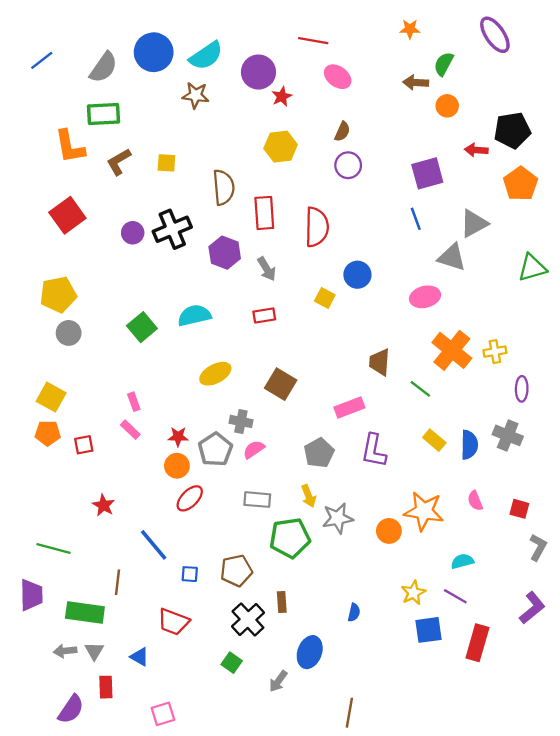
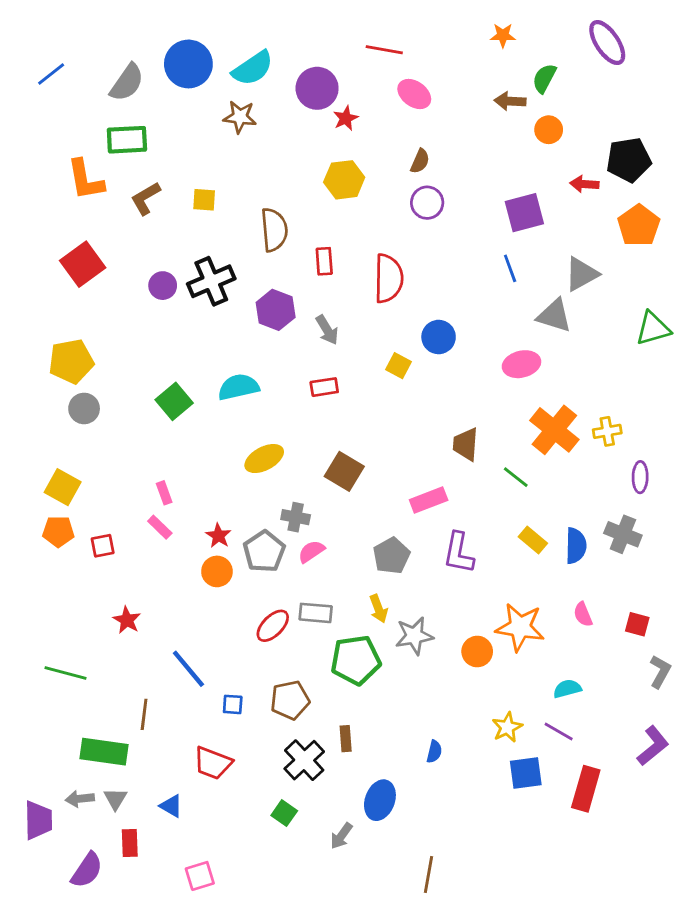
red rectangle: (264, 213) -> (324, 261), size x0.7
red star: (178, 437) -> (218, 536), turned 30
red ellipse: (190, 498) -> (273, 626), moved
purple trapezoid: (31, 595) -> (38, 820), moved

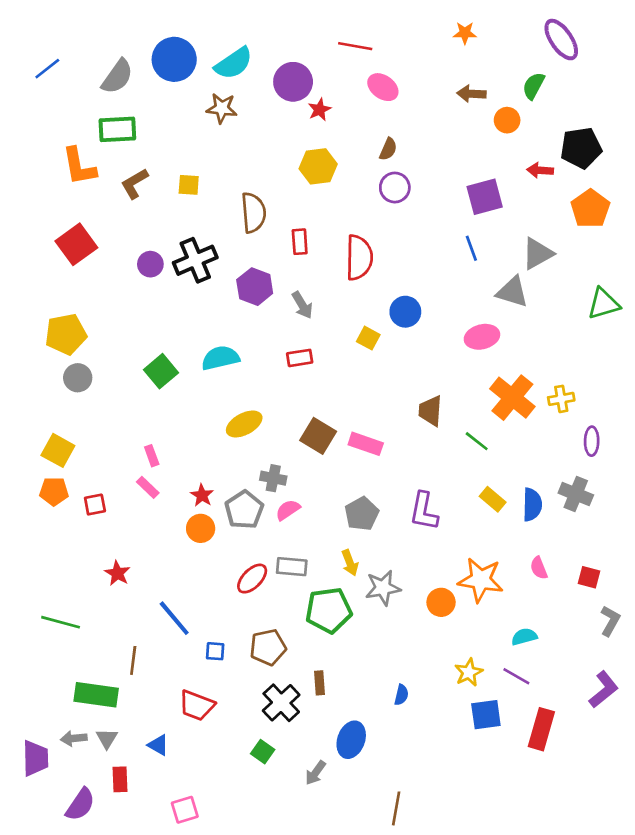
green semicircle: (544, 78) -> (533, 86), moved
pink rectangle: (429, 500) -> (366, 444), moved, turned 40

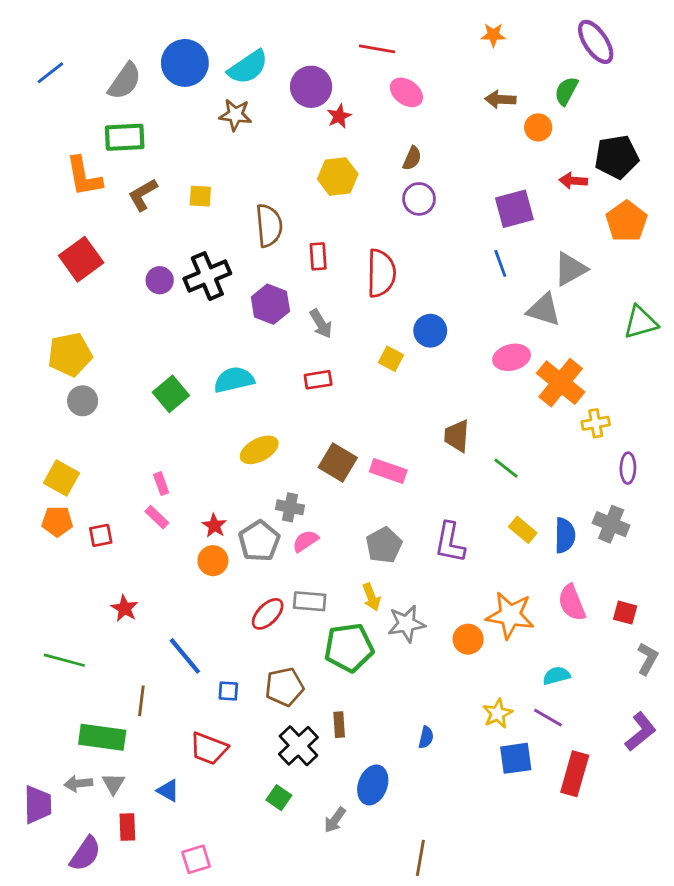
orange cross: (512, 398) -> (561, 383), moved
pink semicircle: (539, 568) -> (572, 603), size x1.5

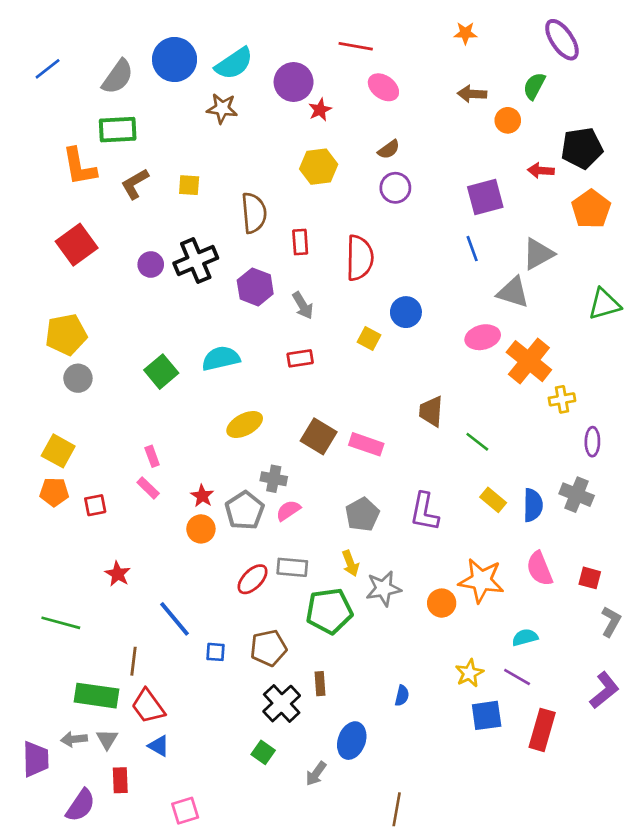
brown semicircle: (412, 158) -> (389, 149), turned 30
red trapezoid: (209, 749) -> (148, 706), moved, turned 33

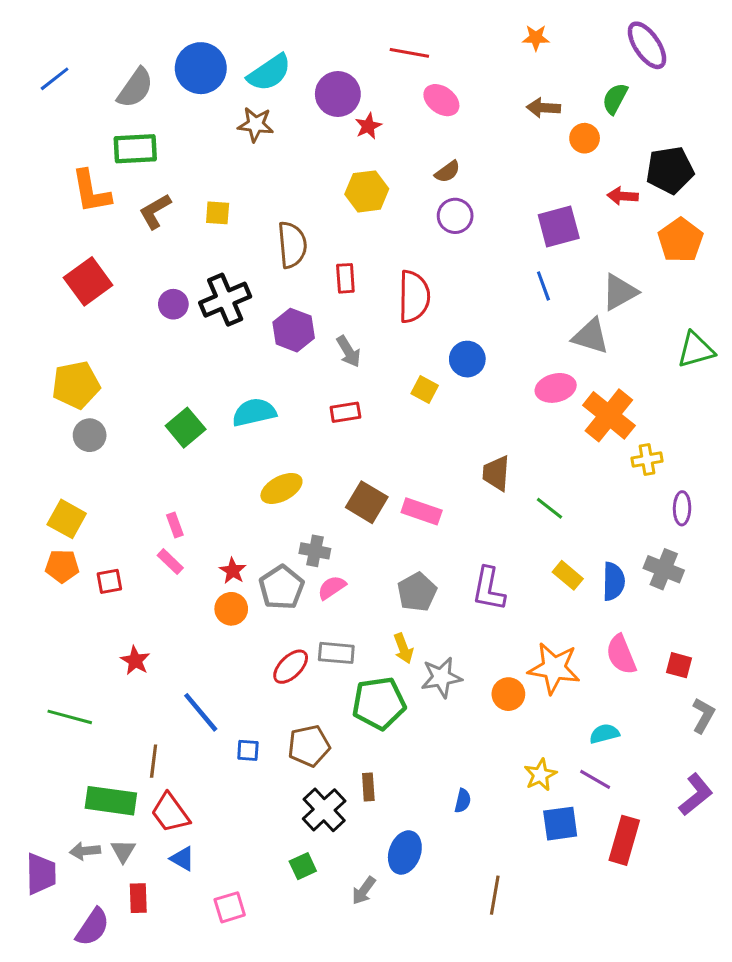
green square: (263, 752) -> (303, 866), turned 30
brown line: (397, 809) -> (495, 895), moved
pink square: (185, 811) -> (230, 907), moved

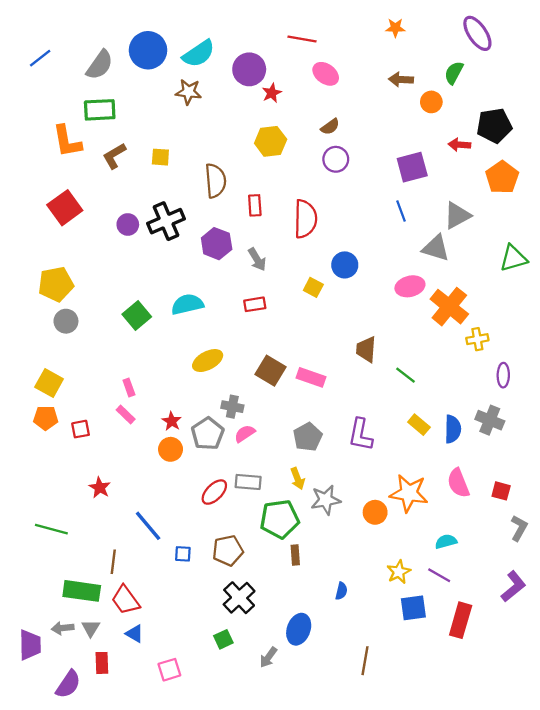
brown rectangle: (368, 787) -> (295, 555), moved

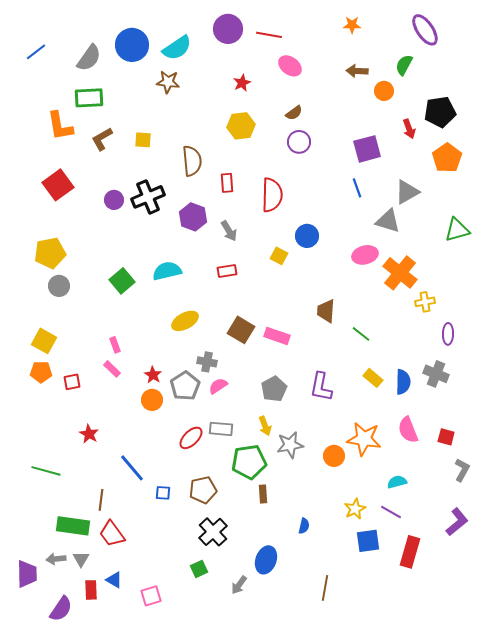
purple circle: (249, 69) -> (228, 29), moved
red arrow: (459, 145) -> (409, 129), turned -114
blue triangle: (135, 634) -> (114, 580), moved

